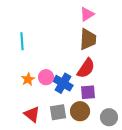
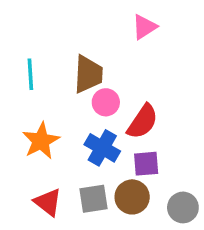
brown trapezoid: (88, 39) -> (88, 74), moved
pink circle: (46, 77) -> (106, 102), moved
orange star: (28, 79) -> (41, 141), size x1.5

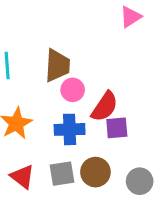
pink triangle: (144, 27) -> (130, 17), moved
blue cross: (102, 148) -> (70, 129), turned -32
purple square: (146, 164) -> (117, 128), moved

